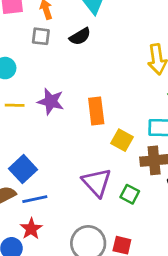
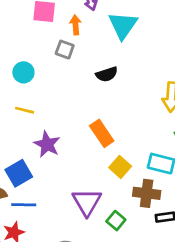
black semicircle: (80, 36) -> (107, 74), moved
purple star: (51, 101) -> (47, 144), moved
orange rectangle: (96, 111) -> (102, 133), turned -40

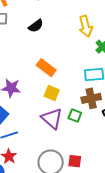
yellow square: (120, 167) -> (52, 93), moved
green square: (116, 221) -> (75, 115), moved

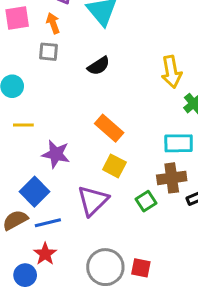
green square: (75, 115) -> (146, 201), turned 32
purple triangle: (52, 118) -> (93, 201), moved, turned 30

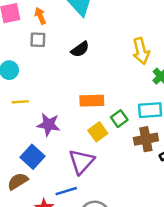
orange rectangle: (109, 128) -> (92, 101), turned -40
yellow square: (114, 166) -> (98, 132), turned 30
green square: (146, 201) -> (119, 119), moved
blue line: (48, 223) -> (66, 191), moved

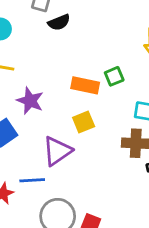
black semicircle: (80, 49) -> (59, 22), moved
green square: (119, 119) -> (114, 76), moved

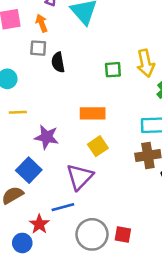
black semicircle: (59, 22) -> (58, 62), turned 114
green square: (114, 76) -> (113, 70), moved, turned 30

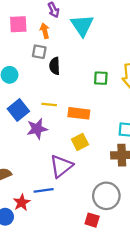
yellow line: (18, 112) -> (49, 105), moved
purple star: (47, 137) -> (37, 129), turned -30
blue square: (29, 170) -> (18, 110), moved
gray circle: (92, 234) -> (106, 196), moved

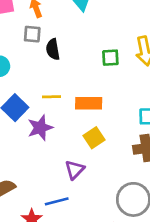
purple triangle: (61, 166) -> (75, 170), size x0.7

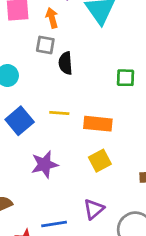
purple star: (40, 128) -> (45, 164), moved
purple triangle: (75, 170) -> (94, 209), moved

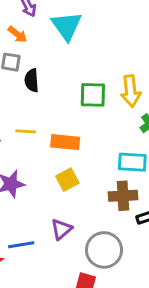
orange arrow: (52, 18) -> (17, 34), turned 144
green square: (126, 78) -> (93, 95), size x1.4

